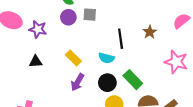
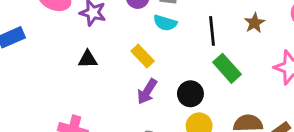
cyan semicircle: (106, 58) -> (165, 23), moved
green rectangle: (133, 80) -> (227, 68), moved

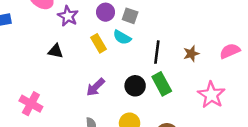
yellow rectangle: (143, 56) -> (98, 43), moved
black circle: (190, 94) -> (135, 86), moved

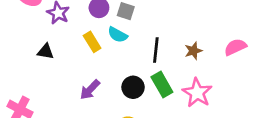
pink star: (211, 95) -> (197, 93), moved

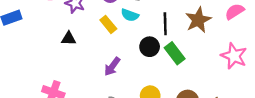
brown star: (193, 51) -> (198, 20), size x1.6
black circle: (133, 87) -> (150, 47), moved
pink star: (197, 93) -> (234, 56), moved

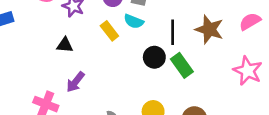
brown star: (198, 20) -> (209, 29), turned -30
purple arrow: (112, 67) -> (75, 82), moved

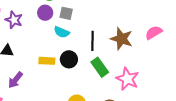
yellow rectangle: (109, 31) -> (47, 61), moved, turned -49
black circle: (154, 57) -> (69, 59), moved
pink star: (248, 71) -> (127, 79), moved

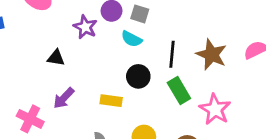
purple star: (14, 20) -> (85, 27), moved
yellow rectangle: (47, 61) -> (111, 101), moved

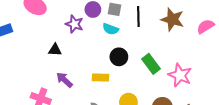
black line: (172, 54) -> (138, 16), moved
brown star: (212, 55) -> (172, 19), moved
purple arrow: (64, 98) -> (64, 80), turned 96

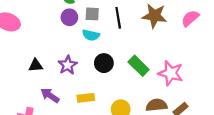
purple star: (74, 24) -> (68, 65), moved, turned 30
yellow rectangle: (100, 78) -> (86, 98), moved

